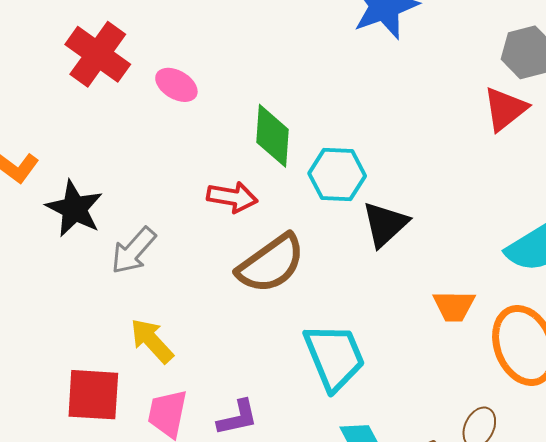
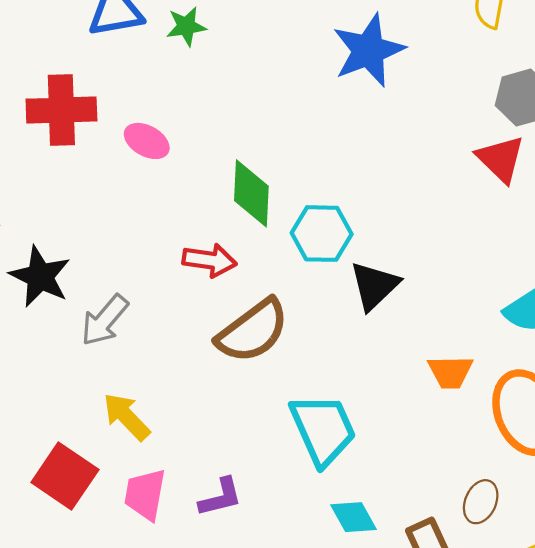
red cross: (98, 54) -> (61, 110), turned -36
red triangle: (505, 109) -> (501, 159), turned -36
red square: (93, 395) -> (65, 476), turned 32

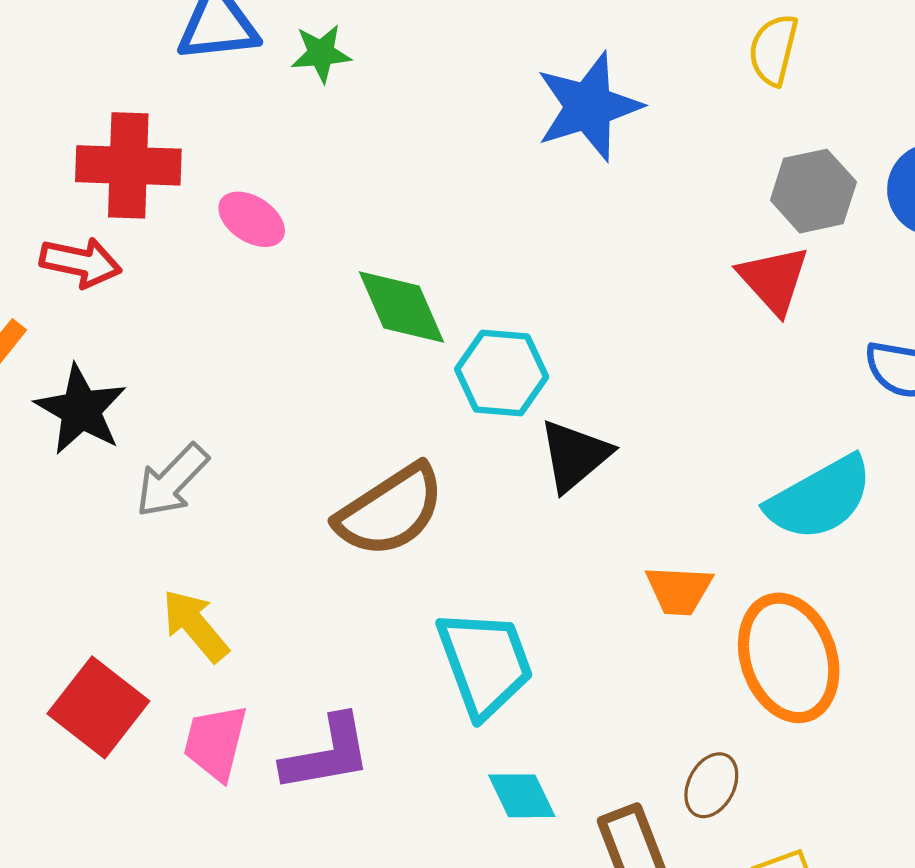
green diamond: (251, 193) -> (401, 307), turned -30
red arrow: (209, 260) -> (81, 262), moved
purple L-shape: (220, 497) -> (327, 754), size x1.4

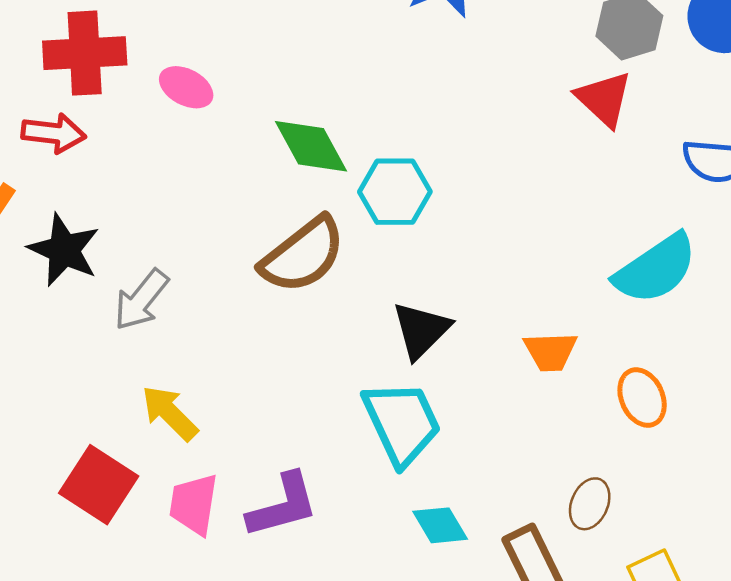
black triangle: (575, 455) -> (421, 330), moved
brown semicircle: (390, 511) -> (303, 255), moved
orange ellipse: (789, 658) -> (642, 398), size x0.6

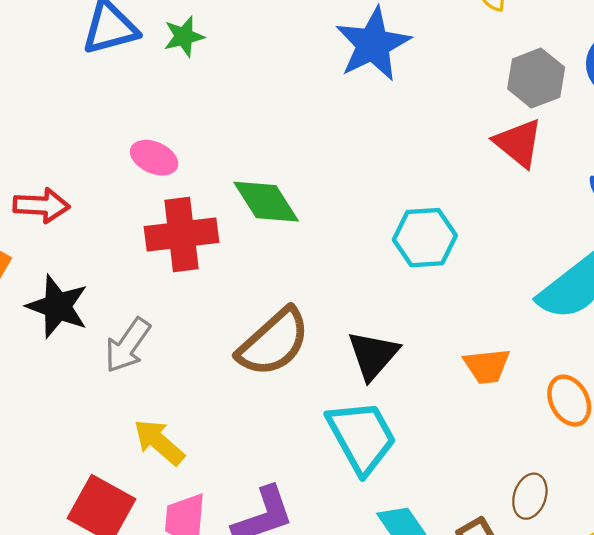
red cross: (85, 53) -> (182, 234), moved
cyan hexagon: (395, 192) -> (425, 238), moved
brown semicircle: (303, 255) -> (274, 342), moved

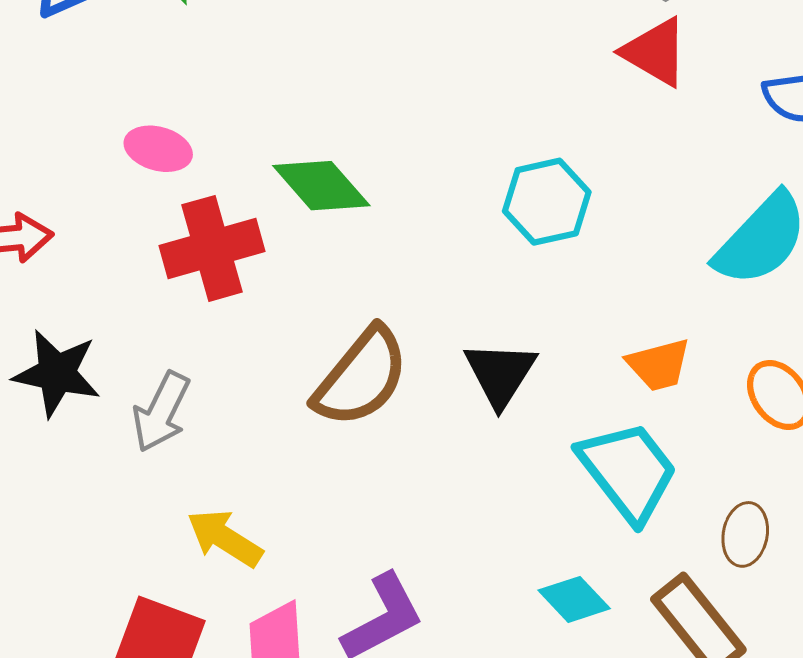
cyan trapezoid: (362, 437) -> (628, 471), moved

